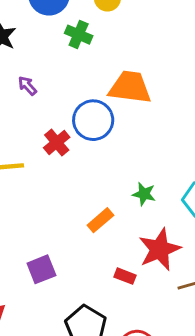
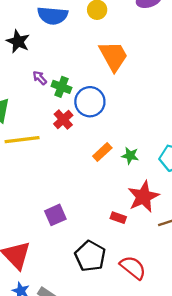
green cross: (79, 35) -> (61, 87), moved
orange trapezoid: (130, 87) -> (113, 56), moved, turned 56
orange rectangle: (100, 220) -> (102, 152), moved

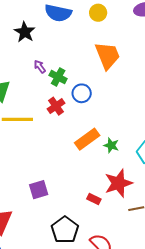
blue circle: (90, 102) -> (82, 93), size x0.7
orange rectangle: (102, 152) -> (87, 139), size x1.4

